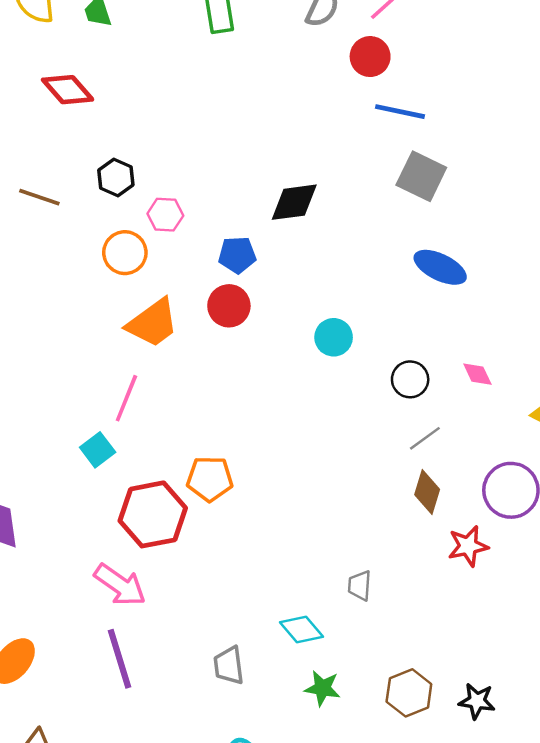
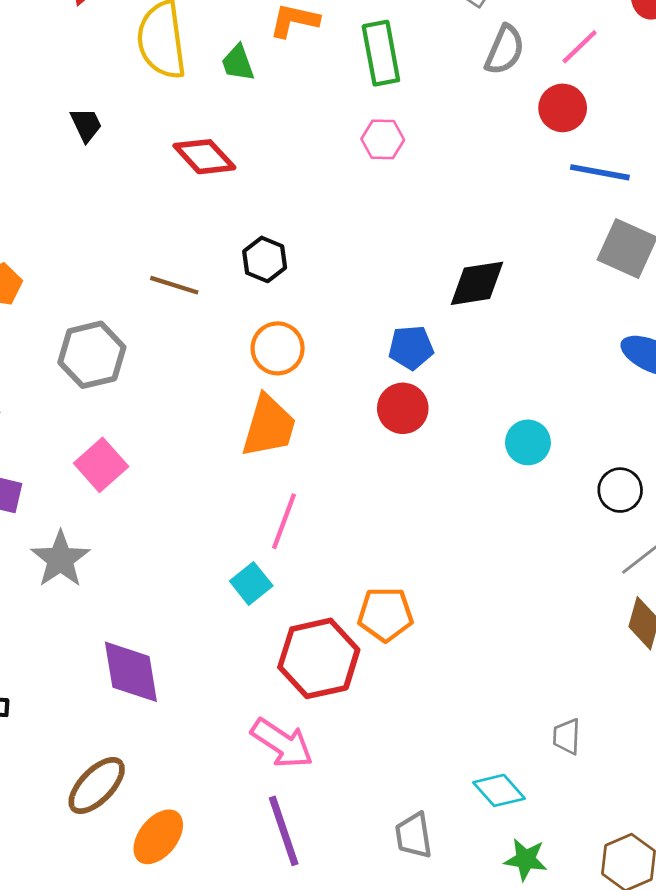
pink hexagon: (165, 215) -> (383, 139), moved
orange trapezoid: (153, 323) -> (269, 426), moved, turned -36

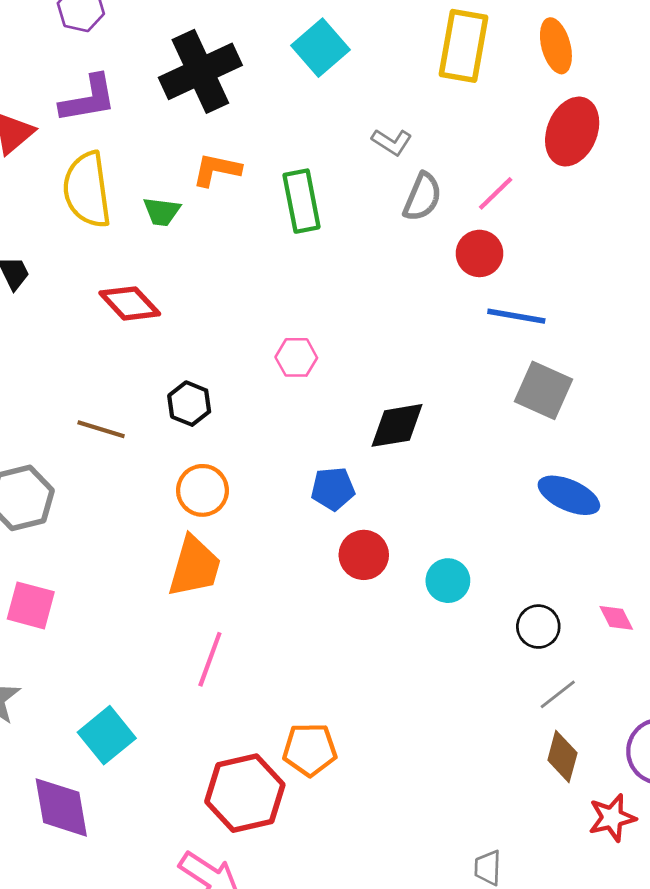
green trapezoid: (238, 63) -> (162, 212), turned -63
pink hexagon: (383, 139) -> (296, 357), moved
red circle: (403, 408) -> (364, 555), moved
pink square: (101, 465) -> (31, 605), turned -33
cyan square: (251, 583) -> (107, 735), moved, size x1.4

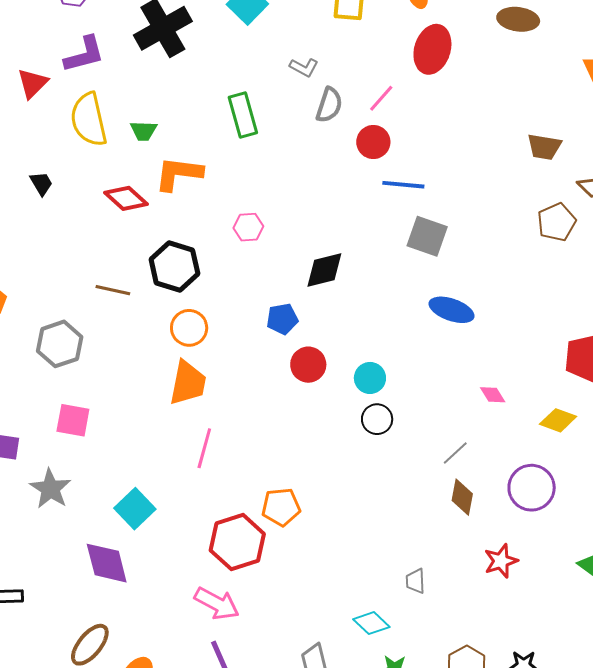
orange L-shape: (217, 170) -> (179, 174), moved, size x1.4
black hexagon: (189, 404) -> (174, 267), size x1.6
black circle: (538, 627) -> (377, 419), moved
red star: (612, 818) -> (501, 561), moved

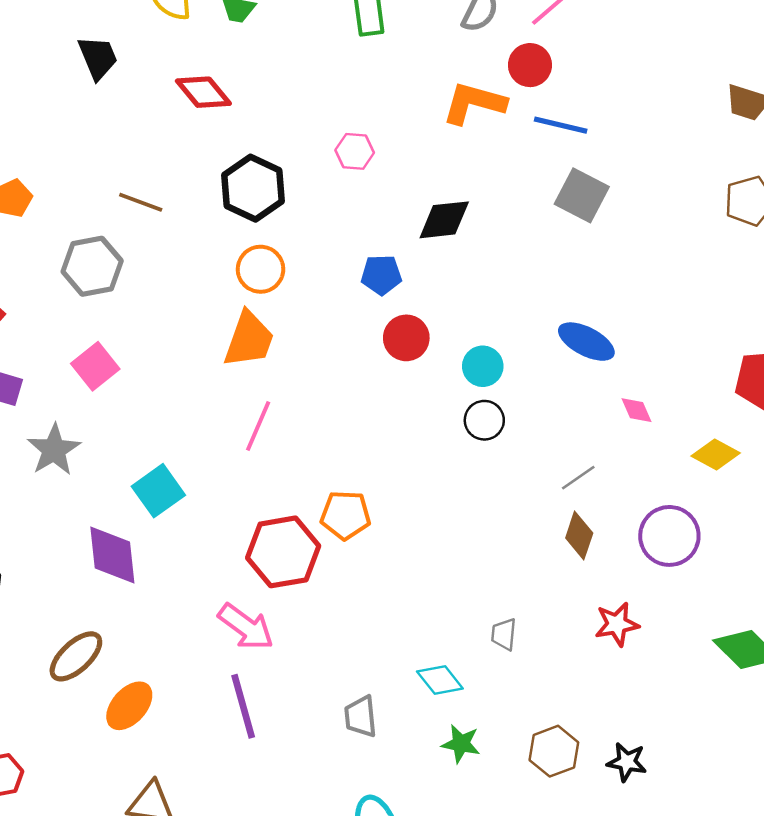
orange L-shape: (179, 174) -> (474, 103), moved
black trapezoid: (41, 183) -> (98, 58), size x1.4
brown line: (113, 290) -> (141, 202), moved
blue ellipse: (452, 310) -> (586, 342), moved
pink square: (73, 420) -> (95, 366), turned 33

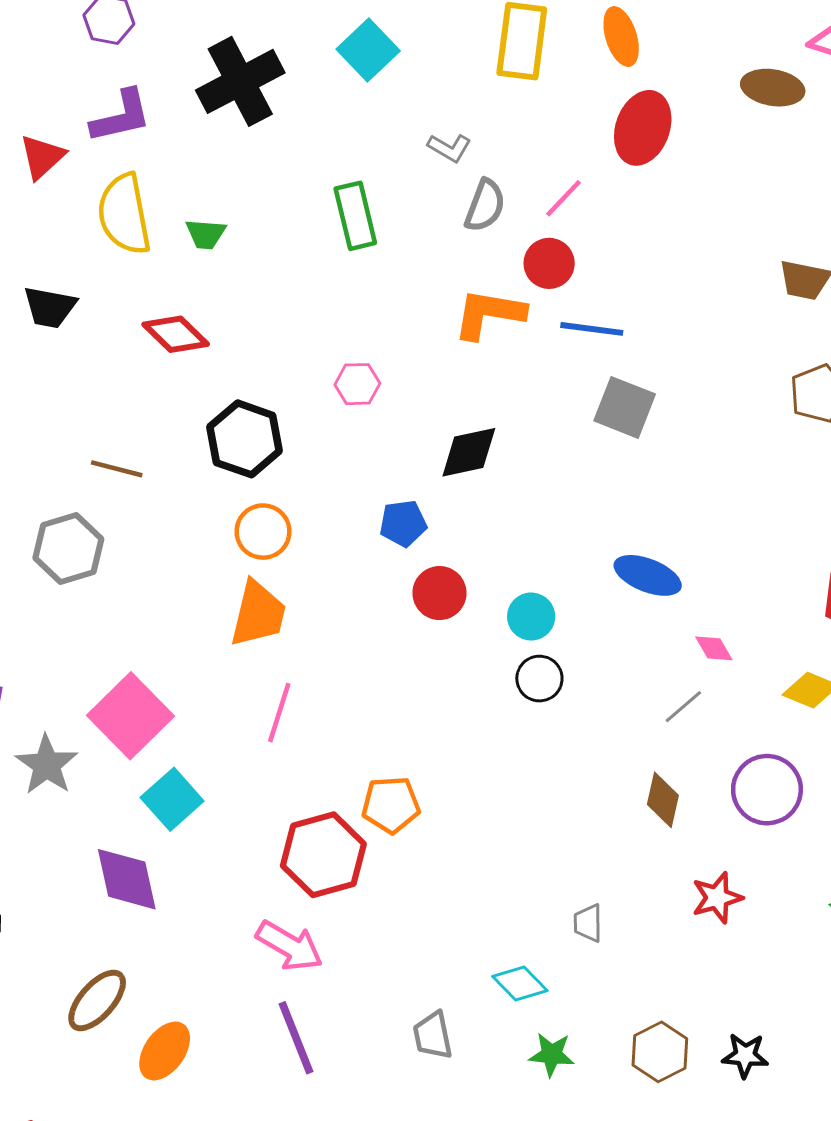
black trapezoid: (98, 58) -> (50, 307), turned 129
pink square: (95, 366) -> (131, 716), moved, size x1.5
gray line: (578, 478) -> (683, 707), moved

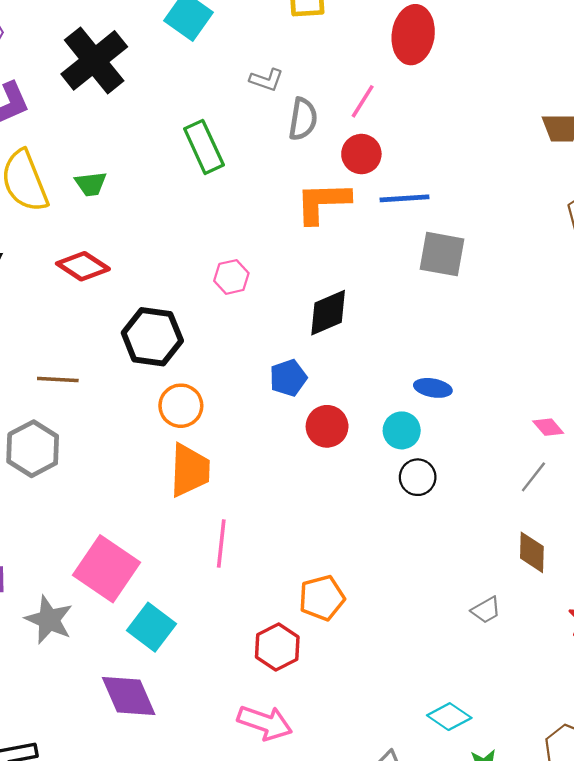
blue ellipse: (648, 575) -> (433, 388), moved, size x0.7
red hexagon: (323, 855) -> (277, 647), size x0.7
gray trapezoid: (588, 923) -> (486, 610), moved, turned -108

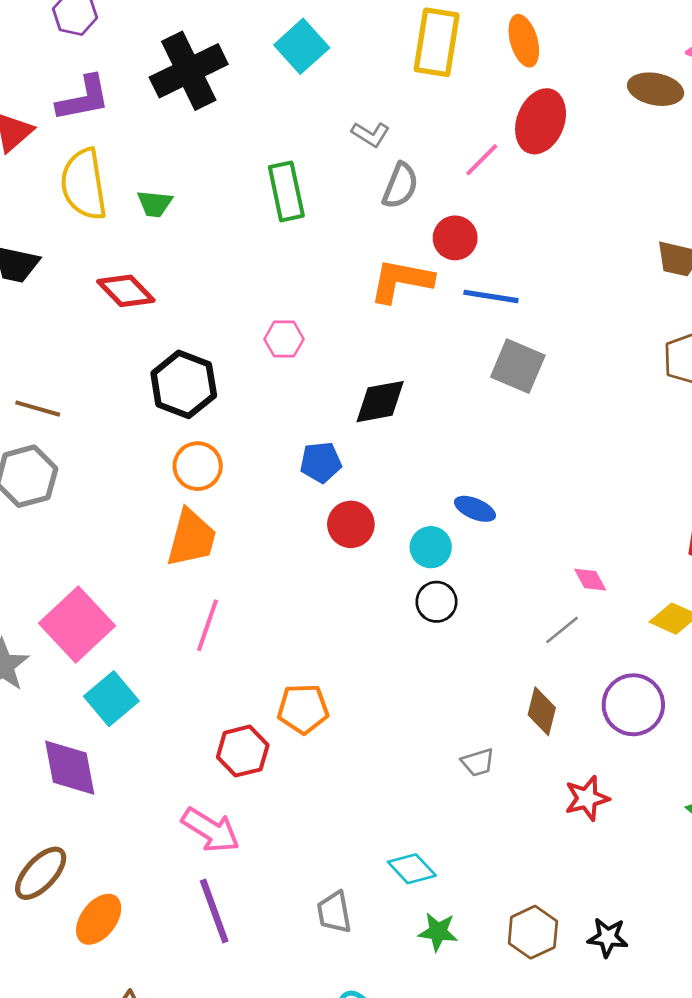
pink line: (363, 101) -> (482, 160), moved
brown line: (58, 380) -> (38, 409), moved

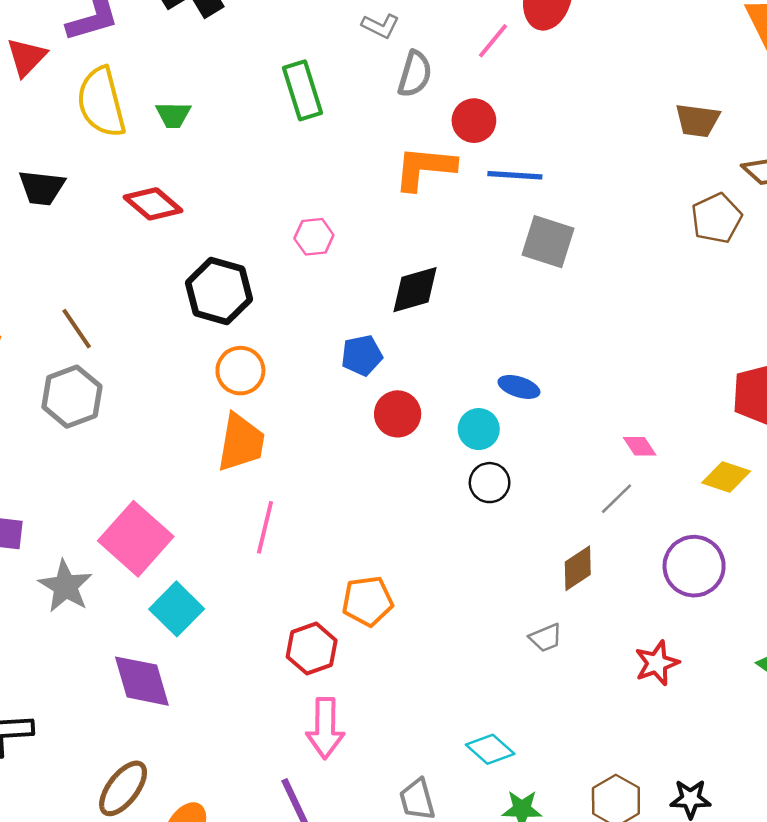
brown line: (38, 409) -> (77, 329), turned 45
brown diamond: (542, 711) -> (578, 568), moved, turned 48
pink arrow: (211, 830) -> (325, 728), moved, turned 64

